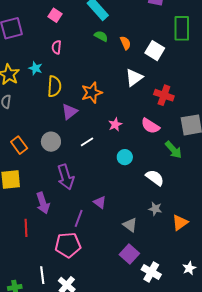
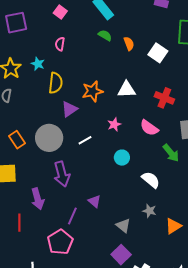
white triangle: (134, 78) -> (127, 90), moved, turned 30
gray circle: (51, 142) -> (49, 138), size x1.4
pink pentagon: (68, 245) -> (60, 242), turned -30

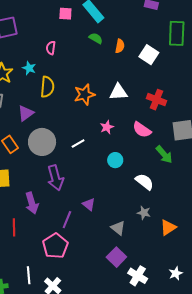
pink square: (60, 12) -> (65, 14), moved, turned -32
orange semicircle: (129, 44) -> (120, 46), turned 32
purple triangle: (69, 109) -> (26, 113), moved

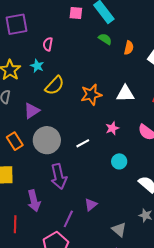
pink semicircle: (51, 48) -> (48, 44), moved
yellow semicircle: (47, 87) -> (55, 85), turned 35
purple triangle: (89, 204) -> (91, 205), turned 40

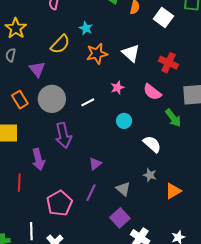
cyan star: (37, 66) -> (86, 28), moved
white triangle: (125, 94) -> (131, 53), turned 42
purple triangle: (32, 111) -> (37, 69), turned -36
purple line: (68, 219) -> (91, 193), moved

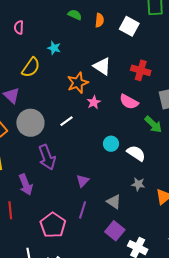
orange star: (97, 54) -> (78, 83), moved
cyan circle: (124, 121) -> (111, 144), moved

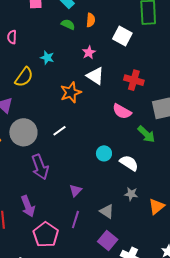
orange semicircle: (99, 20) -> (91, 20), moved
pink star: (94, 102) -> (89, 52), moved
purple arrow: (26, 185) -> (28, 206), moved

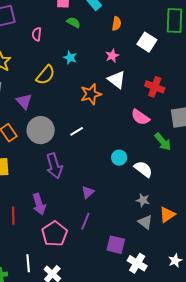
green semicircle: (68, 24) -> (74, 22), moved
gray triangle: (107, 211) -> (145, 222), moved
purple square: (108, 241) -> (116, 245), turned -30

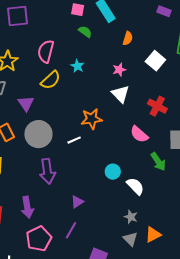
pink semicircle: (37, 34) -> (46, 51), moved, size x1.6
orange star: (91, 94) -> (92, 119), moved

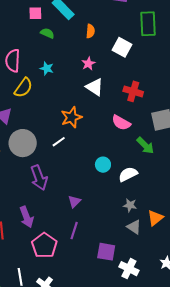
white semicircle: (135, 186) -> (128, 174), turned -60

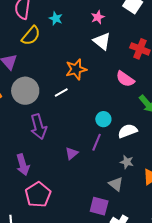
gray triangle: (134, 227) -> (116, 184), moved
purple line: (74, 231) -> (97, 142), moved

